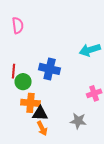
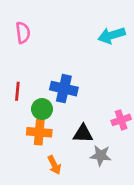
cyan arrow: (90, 50) -> (112, 35), moved
green circle: (23, 82) -> (42, 109), moved
black triangle: (40, 113) -> (83, 134), moved

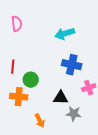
cyan arrow: (112, 35) -> (65, 34), moved
blue cross: (64, 89) -> (72, 65), moved
orange cross: (39, 132) -> (19, 97), moved

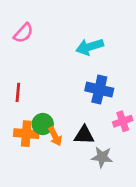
pink semicircle: (17, 24) -> (23, 33), turned 49
green circle: (31, 80) -> (43, 124), moved
orange arrow: (40, 121) -> (55, 136), moved

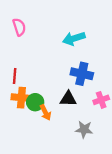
pink semicircle: (23, 33) -> (19, 27), turned -60
orange cross: (26, 134) -> (21, 98), moved
black triangle: (84, 135) -> (68, 99), moved

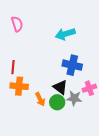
black triangle: (68, 99) -> (60, 87), turned 35
green circle: (35, 102) -> (57, 102), moved
gray star: (84, 130) -> (74, 98), moved

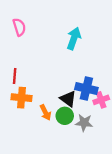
cyan arrow: (65, 34) -> (74, 38), turned 126
blue cross: (72, 65) -> (86, 89), moved
gray star: (74, 98) -> (84, 123), moved

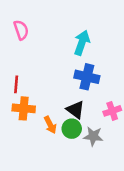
blue cross: (86, 89) -> (87, 77), moved

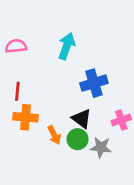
pink semicircle: (21, 30) -> (16, 46), moved, turned -78
cyan arrow: (82, 43) -> (67, 46), moved
blue cross: (87, 77) -> (94, 83), turned -30

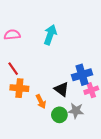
blue cross: (94, 83) -> (82, 75), moved
red line: (17, 91) -> (13, 69), turned -40
green circle: (78, 139) -> (59, 115), moved

